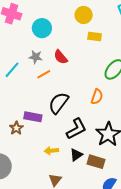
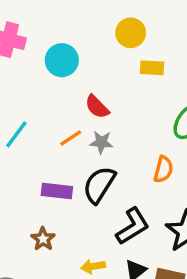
gray star: (36, 57) -> (101, 142), moved
purple rectangle: (33, 117) -> (57, 191), moved
brown star: (16, 128) -> (43, 239), moved

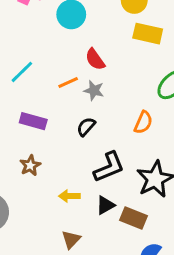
yellow rectangle: (152, 68) -> (148, 34), size x1.4
black semicircle: (99, 185) -> (86, 127), size x0.6
purple rectangle: (57, 191) -> (33, 121), moved

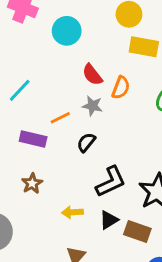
orange line: (68, 83) -> (60, 118), moved
orange semicircle: (143, 122) -> (121, 88), moved

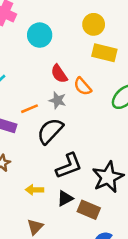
orange semicircle: (121, 88) -> (83, 86), turned 114
black semicircle: (86, 142) -> (50, 131), size x1.6

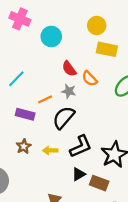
yellow arrow: (35, 190) -> (50, 151), moved

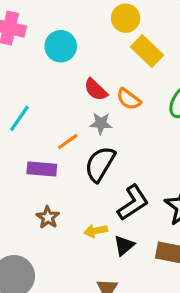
yellow rectangle: (107, 49) -> (147, 51), turned 42
yellow arrow: (50, 151) -> (96, 231), moved
black triangle: (79, 174) -> (124, 245), moved

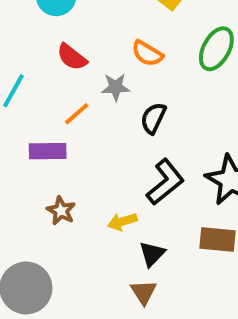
red semicircle: (96, 90) -> (72, 57), moved
black semicircle: (100, 164) -> (153, 118), moved, size x0.7
black triangle: (124, 245) -> (152, 254), moved

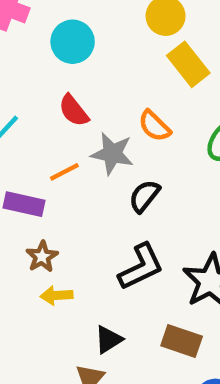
gray star: (116, 87) -> (112, 154), size x1.4
brown star: (61, 211) -> (42, 257), moved
yellow arrow: (122, 222) -> (57, 295), moved

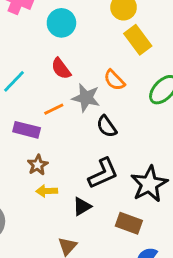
black semicircle: (144, 196) -> (107, 126), turned -75
black triangle: (108, 340) -> (82, 206), moved

